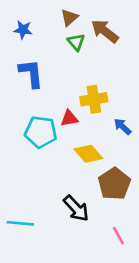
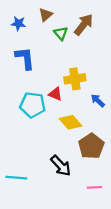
brown triangle: (69, 17) -> (46, 15), moved
brown arrow: (105, 31) -> (84, 25), turned 90
red triangle: (69, 118) -> (55, 94), turned 32
pink line: (118, 236) -> (94, 187), turned -64

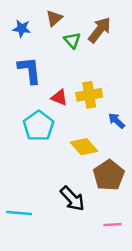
red triangle: (55, 94) -> (59, 97), moved
cyan pentagon: (33, 105) -> (39, 126), turned 30

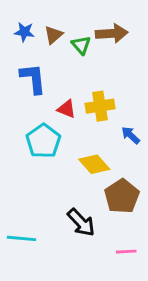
brown triangle: (54, 18) -> (53, 35), moved
brown arrow: (100, 30) -> (112, 33), turned 48

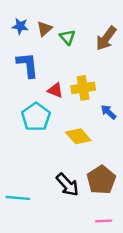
brown arrow: (112, 33) -> (106, 38), moved, turned 130
brown pentagon: (122, 196) -> (101, 180), moved
pink line: (126, 252) -> (104, 221), moved

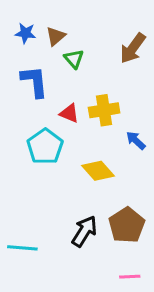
green triangle: (67, 37) -> (74, 59), moved
black arrow: (67, 185) -> (84, 231), turned -105

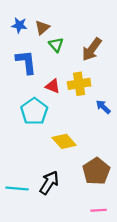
brown arrow: (133, 48) -> (92, 49), moved
yellow diamond: (98, 171) -> (64, 141), moved
black arrow: (84, 231) -> (49, 183), moved

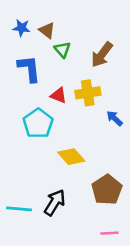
brown triangle: (42, 28) -> (47, 30), turned -42

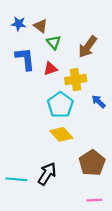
red triangle: (58, 95) -> (50, 69), moved, turned -40
cyan pentagon: (38, 123) -> (60, 105), moved

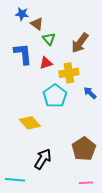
blue star: (19, 24) -> (22, 14), moved
yellow diamond: (61, 134) -> (30, 123), moved
cyan line: (16, 179) -> (15, 180), moved

